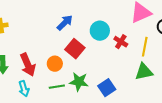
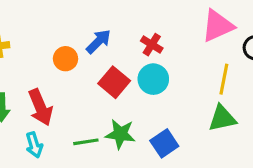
cyan circle: (100, 31) -> (153, 79), moved
red cross: (121, 42) -> (152, 45), moved
orange circle: (55, 64) -> (66, 59), moved

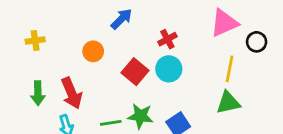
blue arrow: (98, 41) -> (122, 19), moved
red cross: (152, 45) -> (167, 39), turned 30

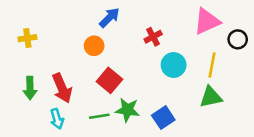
orange circle: (93, 51) -> (94, 46), moved
cyan circle: (169, 69) -> (174, 65), moved
red square: (135, 72) -> (109, 80), moved

